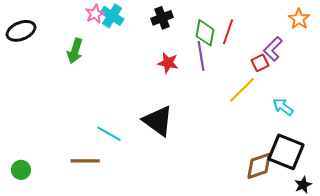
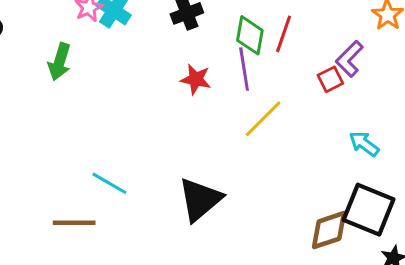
yellow line: (242, 90) -> (263, 119), moved
black triangle: (158, 121) -> (200, 199), moved, turned 44

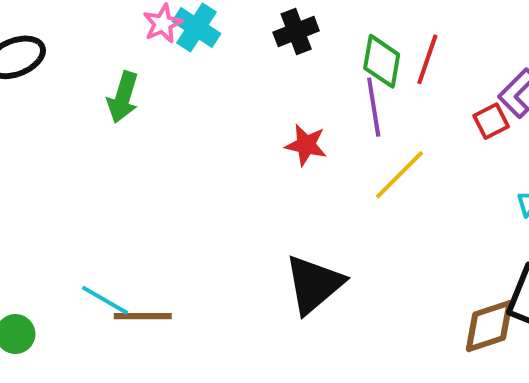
red star: (196, 79) -> (306, 145), moved
cyan line: (109, 183) -> (105, 300), moved

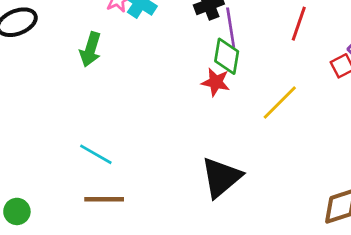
green diamond: (382, 61) -> (227, 56), moved
purple line: (374, 107) -> (231, 28), moved
cyan line: (105, 300) -> (96, 154), moved

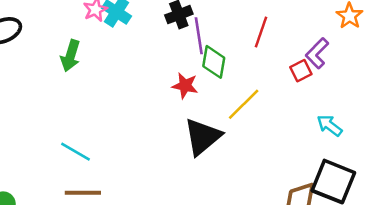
green diamond: (227, 56) -> (214, 62), moved
black triangle: (221, 177) -> (202, 137), moved

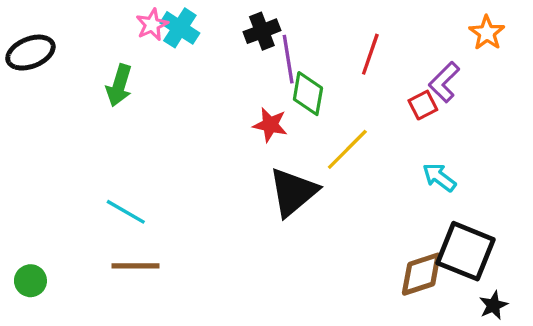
cyan arrow: (330, 125) -> (439, 177), moved

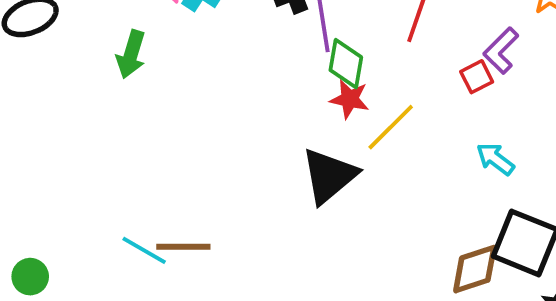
red star: (270, 125) -> (350, 99), moved
cyan line: (126, 212) -> (144, 250), moved
brown line: (136, 266) -> (183, 247), moved

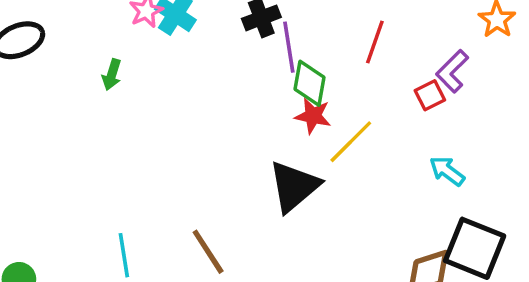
green arrow: (131, 54) -> (112, 75), size x0.7
brown line: (183, 247) -> (208, 252), moved, turned 57
cyan line: (144, 250) -> (124, 255), turned 51

